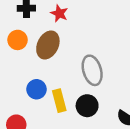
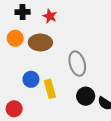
brown ellipse: (48, 45) -> (40, 42), turned 65
black circle: (87, 106) -> (86, 96), moved

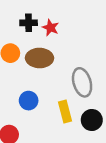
black cross: (23, 12) -> (29, 23), moved
yellow rectangle: (50, 89) -> (65, 111), moved

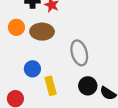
yellow rectangle: (65, 111) -> (51, 86), moved

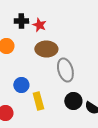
brown ellipse: (42, 32) -> (46, 49), moved

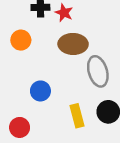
yellow rectangle: (38, 101) -> (77, 116), moved

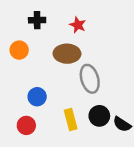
red star: (64, 13) -> (78, 25), moved
red circle: (20, 127) -> (26, 125), moved

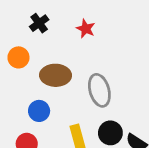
black cross: (37, 20) -> (39, 23), turned -35
brown ellipse: (67, 54) -> (56, 75), moved

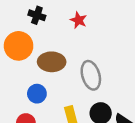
black cross: (39, 23) -> (37, 15), turned -35
orange circle: (18, 57) -> (19, 46), size x1.5

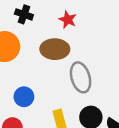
brown ellipse: (52, 62) -> (55, 49), moved

